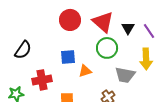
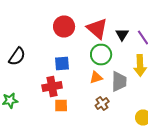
orange triangle: (85, 71) -> (96, 78), moved
gray trapezoid: (125, 75) -> (119, 82), turned -100
red cross: (42, 80) -> (52, 86), moved

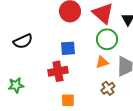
black semicircle: (17, 56) -> (23, 41), turned 30
orange square: (61, 106) -> (68, 100), moved

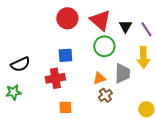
black semicircle: (23, 41) -> (20, 64), moved
orange triangle: (102, 62) -> (99, 78), moved

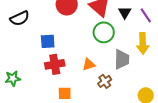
blue square: (65, 55) -> (48, 41), moved
black semicircle: (20, 64) -> (20, 18), moved
orange triangle: (99, 78) -> (89, 64), moved

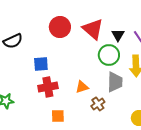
green circle: (104, 32) -> (109, 55), moved

